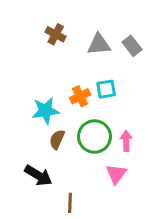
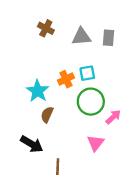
gray rectangle: (132, 46) -> (108, 38), turned 42
cyan star: (46, 111) -> (38, 91), turned -30
green circle: (95, 137) -> (91, 102), moved
pink arrow: (126, 141) -> (113, 117), moved, turned 49

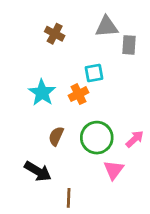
gray triangle: (81, 37) -> (107, 27), moved
cyan square: (87, 73) -> (94, 73), moved
cyan star: (38, 91) -> (42, 93), moved
green circle: (91, 102) -> (97, 138), moved

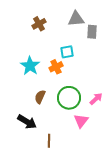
brown cross: (55, 34) -> (39, 24), turned 32

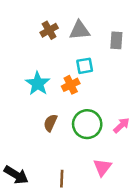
gray triangle: (76, 19) -> (80, 30), moved
pink triangle: (81, 121) -> (102, 167), moved
black arrow: (27, 122) -> (16, 175), moved

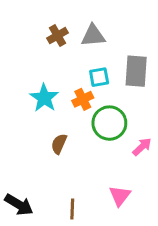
gray rectangle: (116, 40) -> (136, 71), moved, size x1.5
green circle: (87, 124) -> (109, 123), moved

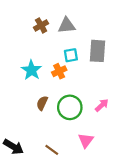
green circle: (109, 123) -> (70, 107), moved
brown line: (72, 209) -> (52, 150), turned -56

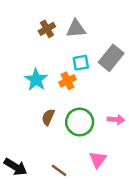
gray rectangle: (97, 51) -> (111, 58), turned 35
pink arrow: (102, 105) -> (116, 120), turned 48

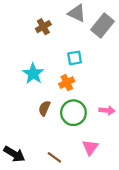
gray triangle: (76, 29) -> (77, 13), moved, turned 30
gray rectangle: (111, 58) -> (103, 26), moved
orange cross: (68, 81) -> (67, 83), moved

